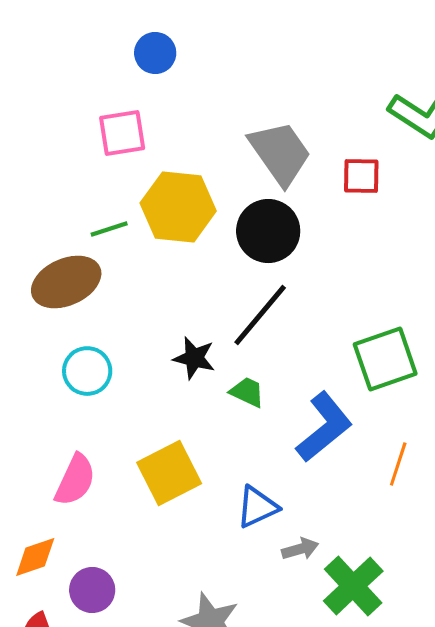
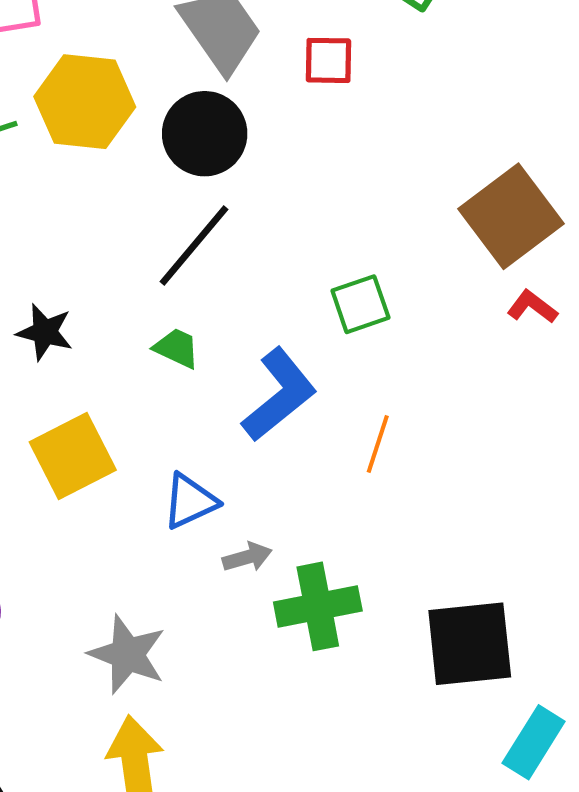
black star: (194, 358) -> (45, 332), moved
green square: (385, 359) -> (360, 304), size x0.7
green cross: (353, 586) -> (318, 606), turned 32

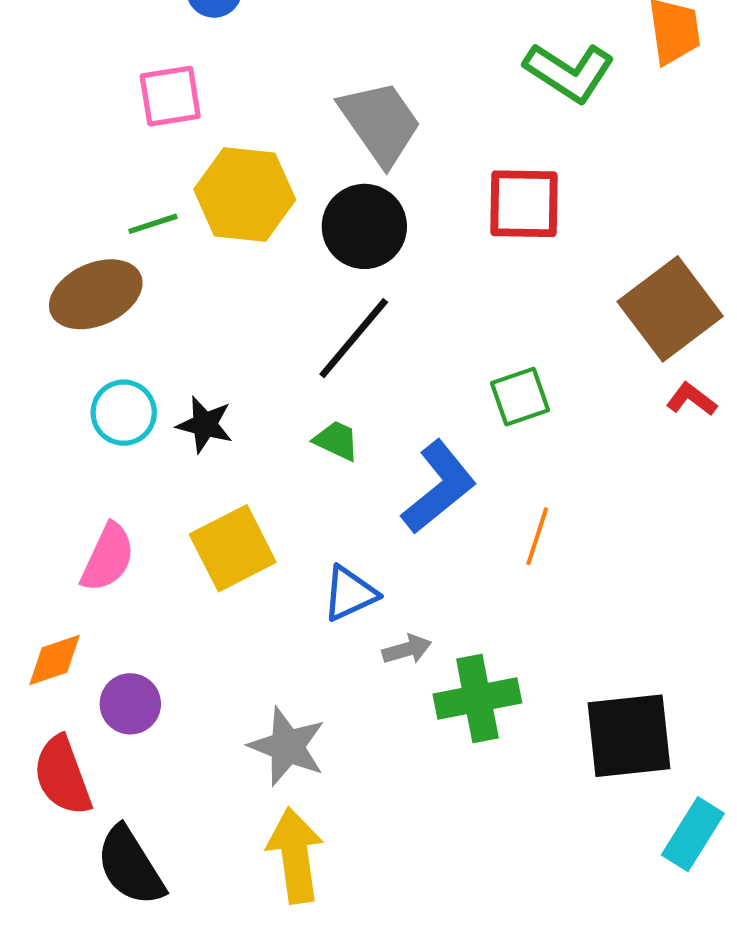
red square: (328, 60) -> (524, 204), moved, size x1.5

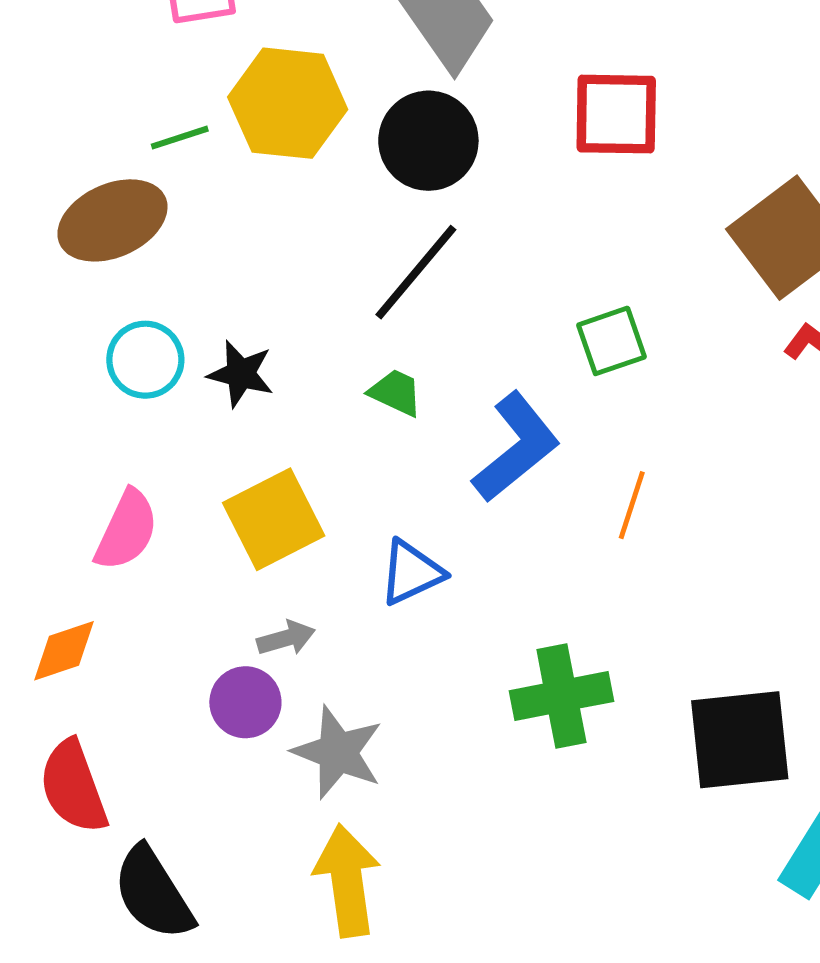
gray arrow: (407, 649) -> (286, 638), moved
purple circle: (130, 704) -> (245, 702), moved

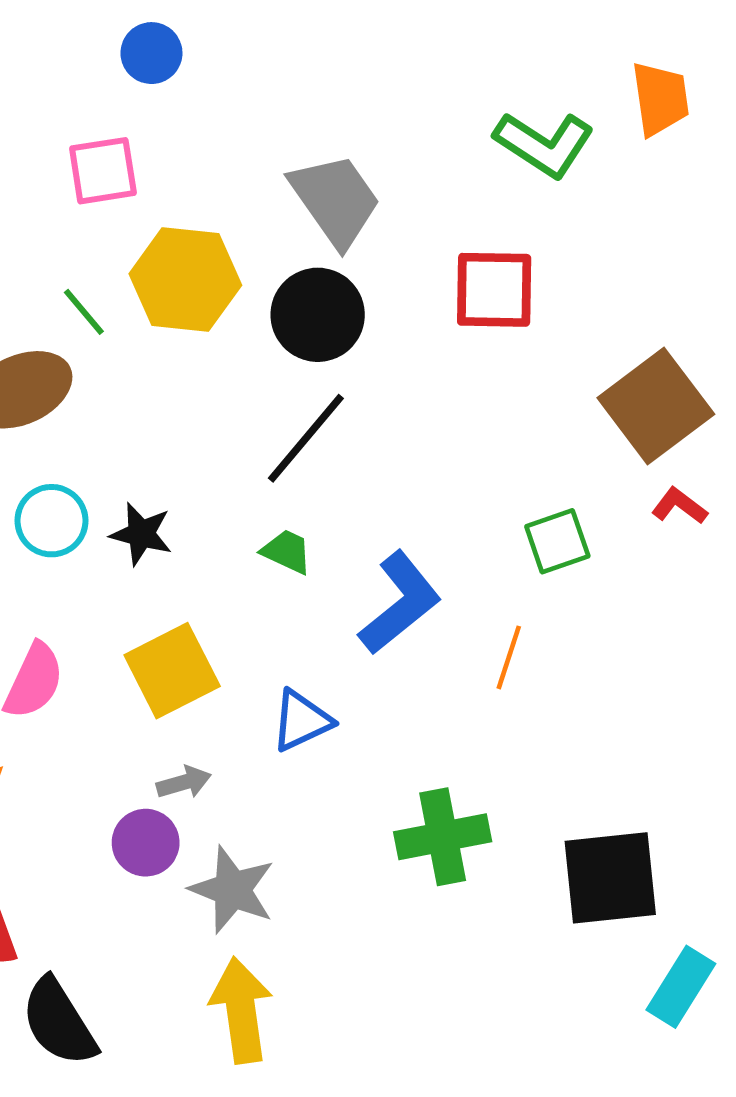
green line: (180, 138) -> (84, 312), turned 68
green square: (611, 341) -> (557, 541), moved

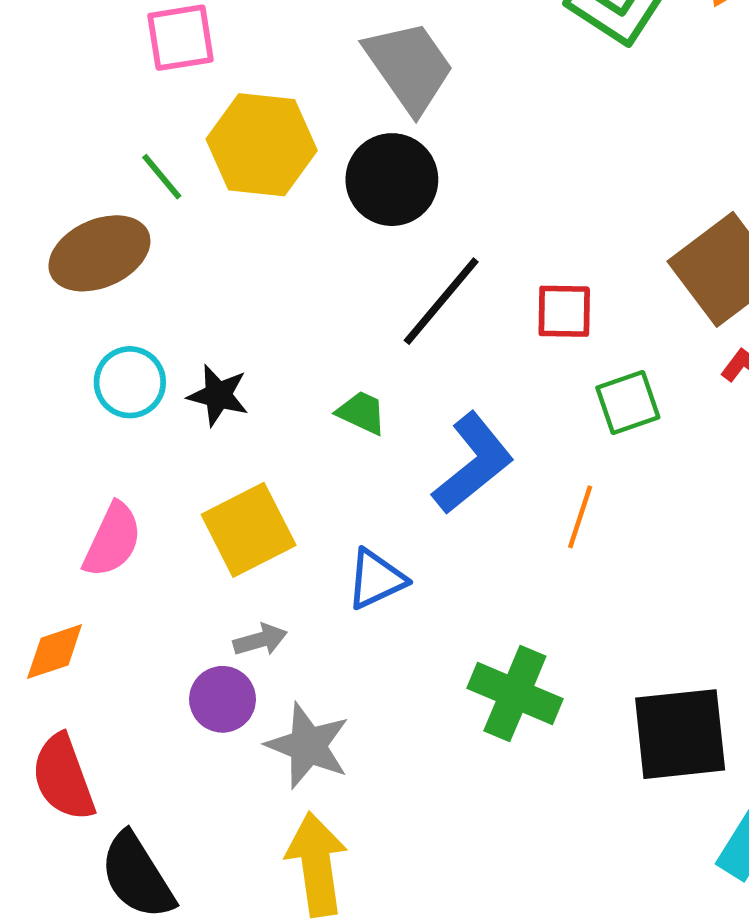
red square: (494, 290) -> (564, 311), moved, size x0.7
black line: (306, 438) -> (441, 301), moved
green cross: (443, 837) -> (515, 694), turned 34

